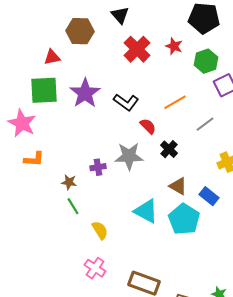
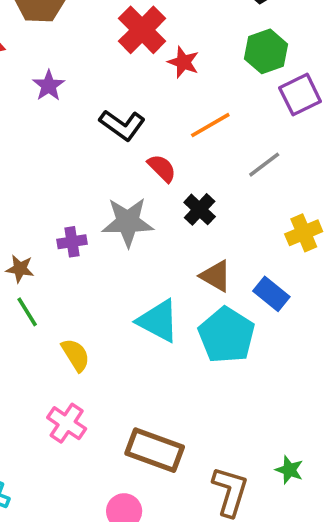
red star: (174, 46) -> (183, 62), moved
purple star: (85, 93) -> (49, 86), moved, size x0.6

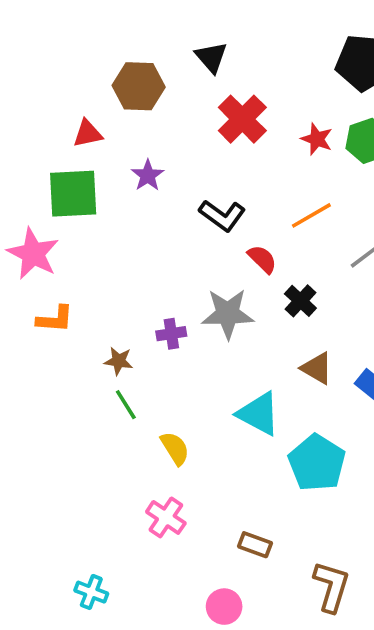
red star: (183, 62) -> (317, 139), moved
cyan pentagon: (226, 335) -> (317, 463), moved
brown rectangle: (155, 450) -> (255, 545), size x0.6

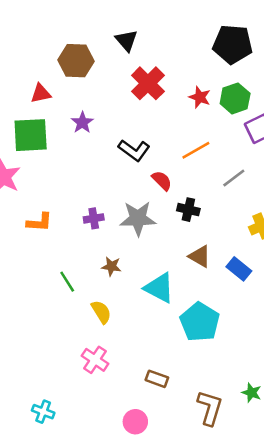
black cross: (300, 301) -> (188, 210), turned -30
orange L-shape: (55, 319) -> (39, 222), moved
purple cross: (171, 334) -> (94, 218), moved
brown star: (119, 361) -> (111, 266), moved

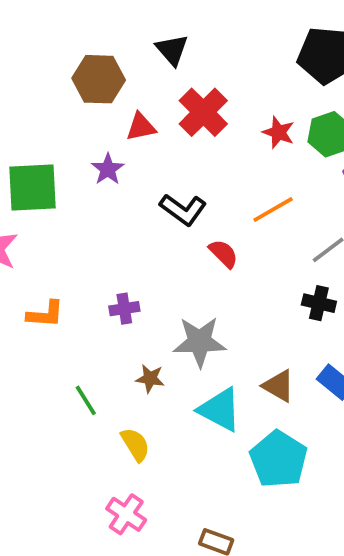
red triangle: (41, 93) -> (141, 127), moved
black cross: (188, 210) -> (319, 303), moved
gray star: (138, 218) -> (200, 342), moved
brown triangle: (200, 256) -> (279, 386), moved

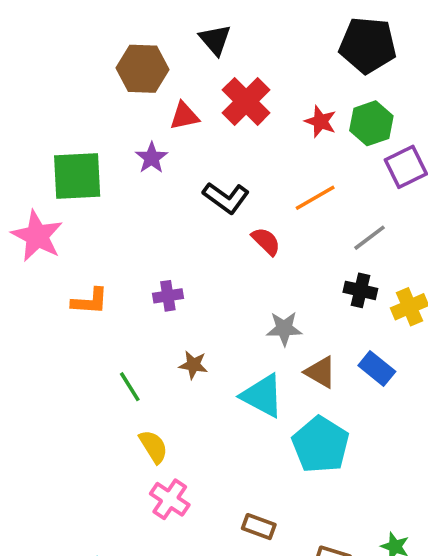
gray star: (200, 342) -> (284, 329), moved, size x0.7
yellow semicircle: (135, 445) -> (153, 447), moved

